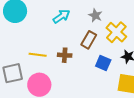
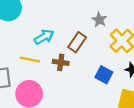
cyan arrow: (61, 16) -> (44, 37), moved
brown rectangle: (89, 40) -> (77, 42), moved

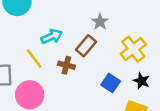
gray star: (99, 20) -> (100, 22), moved
yellow line: (30, 59) -> (34, 59), turned 36

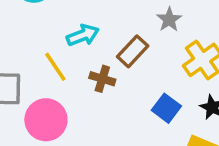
gray star: (100, 22) -> (169, 20), moved

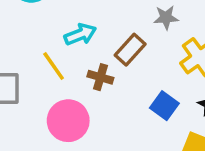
gray star: (169, 20) -> (166, 18), turned 30
pink circle: (46, 120) -> (68, 121), moved

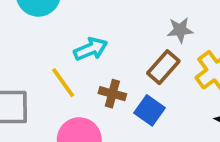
brown rectangle: (130, 50) -> (163, 67), moved
blue square: (164, 106) -> (150, 110), moved

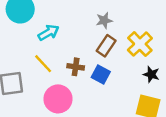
gray star: (180, 30) -> (104, 20), moved
cyan arrow: (91, 49) -> (49, 33), moved

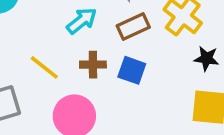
cyan arrow: (49, 33) -> (82, 21), moved
brown rectangle: (106, 46) -> (133, 27), turned 40

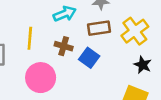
yellow line: (44, 67) -> (30, 38), turned 40

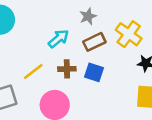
yellow line: (30, 38) -> (33, 72), turned 65

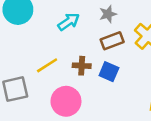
cyan arrow: (58, 39) -> (69, 22), moved

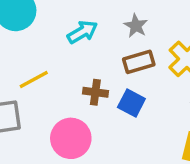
gray star: (108, 14) -> (136, 26), turned -30
yellow line: (47, 65) -> (34, 79), moved

